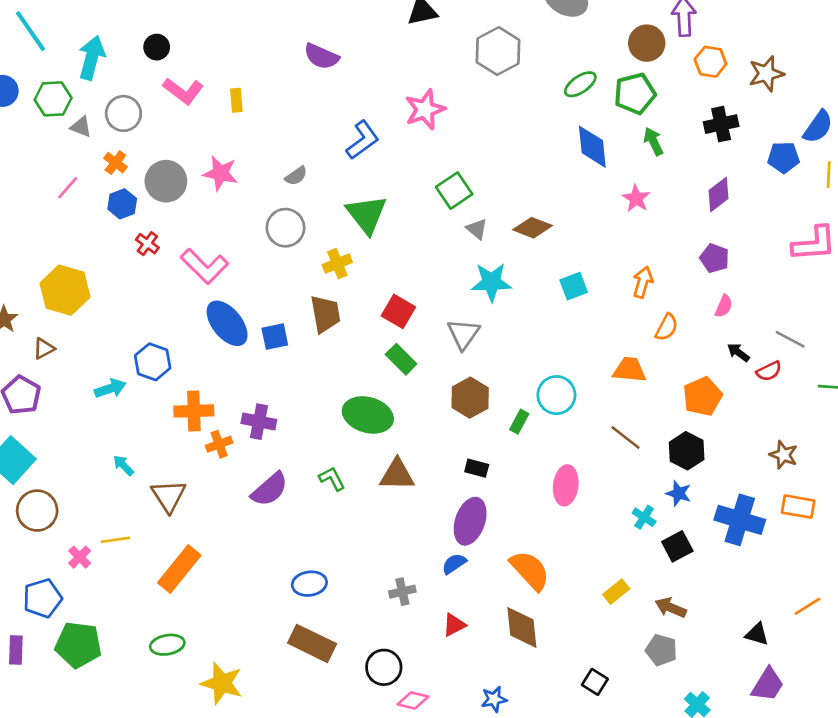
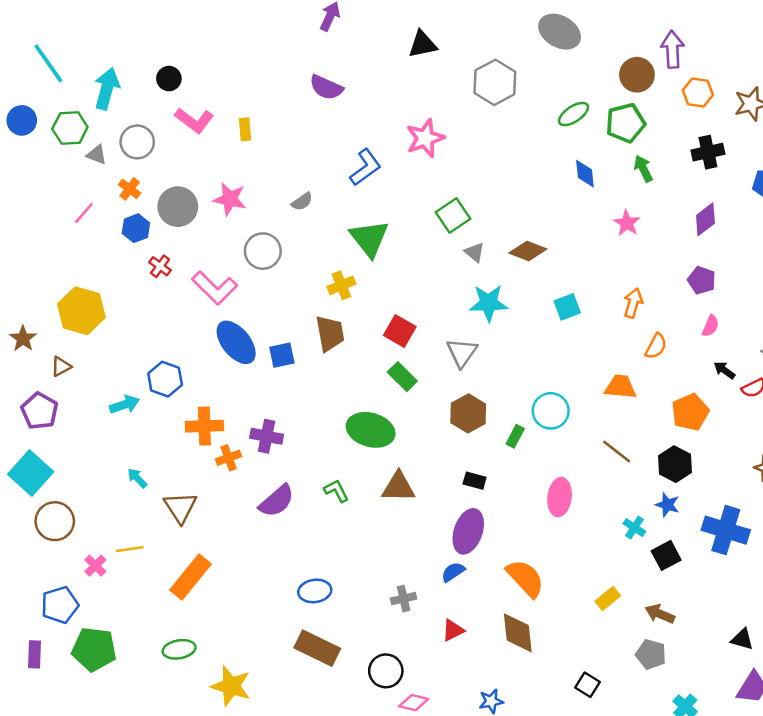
blue diamond: (592, 147) -> (585, 174), size x0.7
gray circle: (285, 228) -> (263, 251), moved

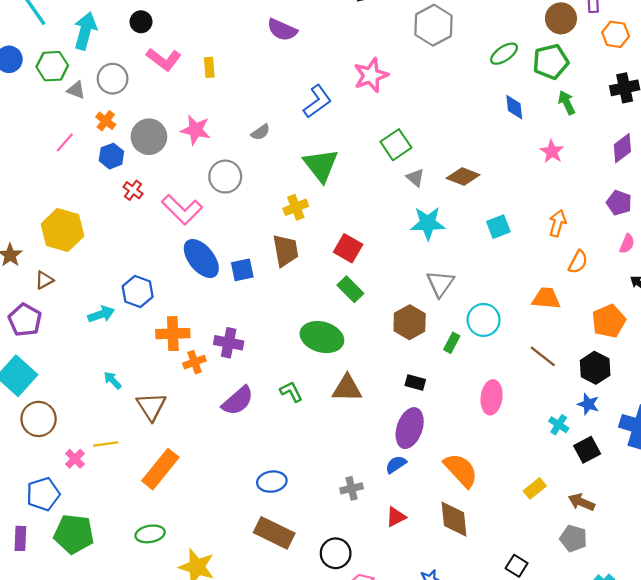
gray triangle: (462, 353) -> (440, 284), moved

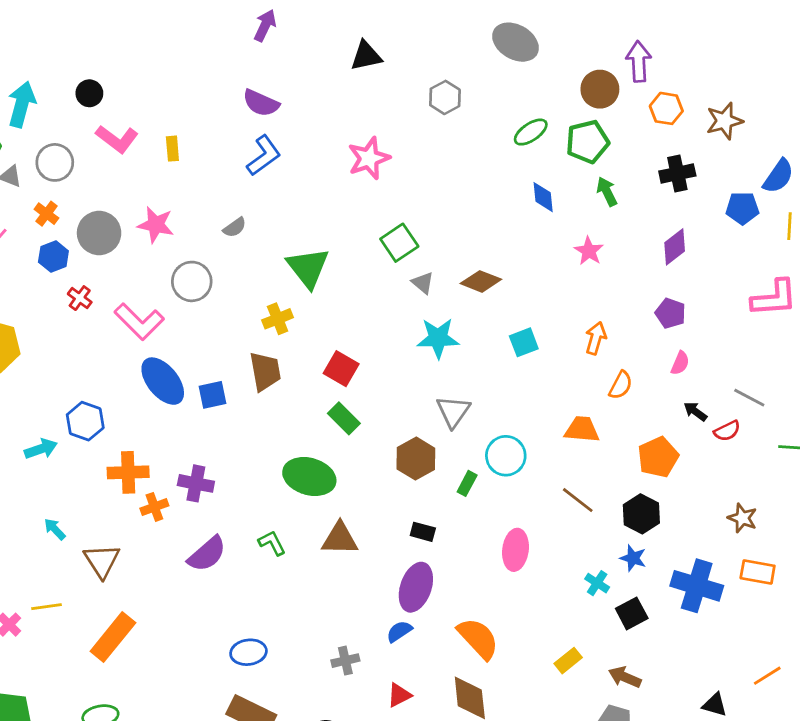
gray hexagon: (433, 25) -> (445, 97), size x0.7
blue L-shape: (317, 101) -> (264, 156), moved

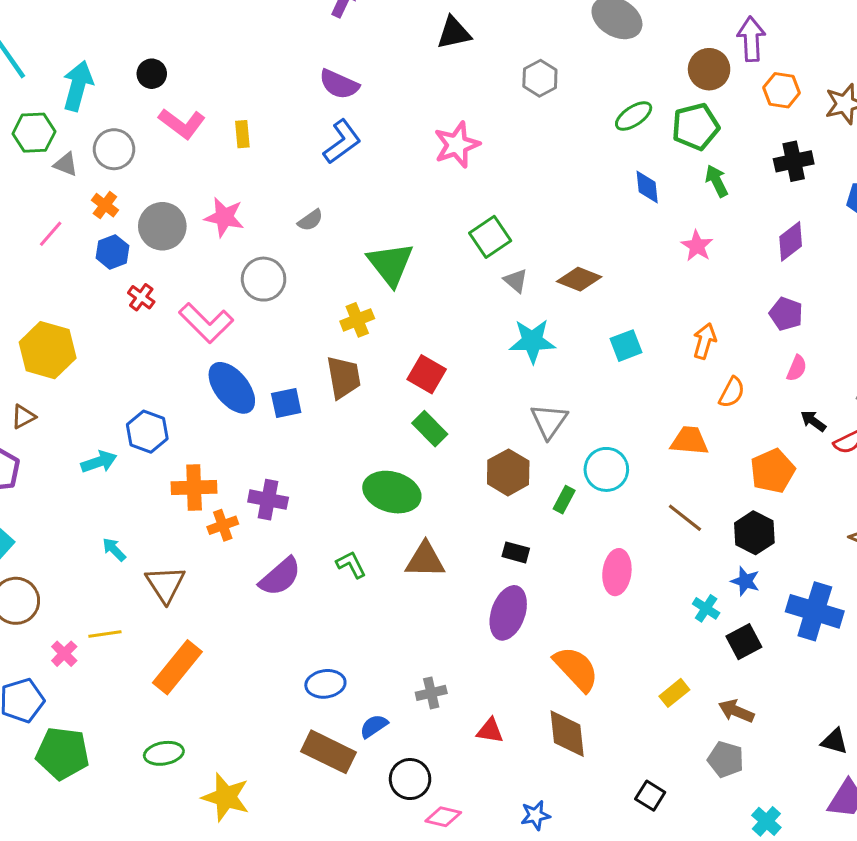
blue semicircle: (399, 631) -> (374, 726), moved
red triangle: (399, 695) -> (490, 731), turned 36

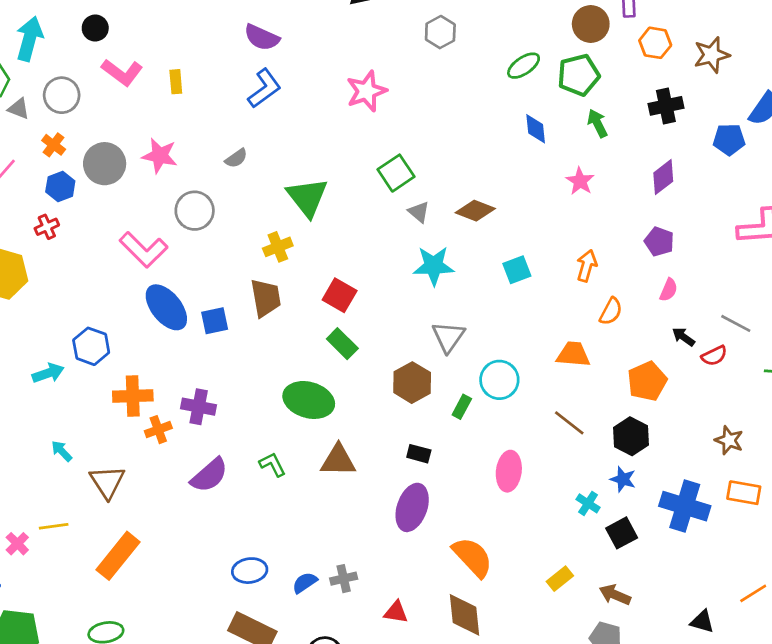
red cross: (141, 297) -> (47, 227), moved, turned 30
blue semicircle: (374, 726) -> (305, 583), moved

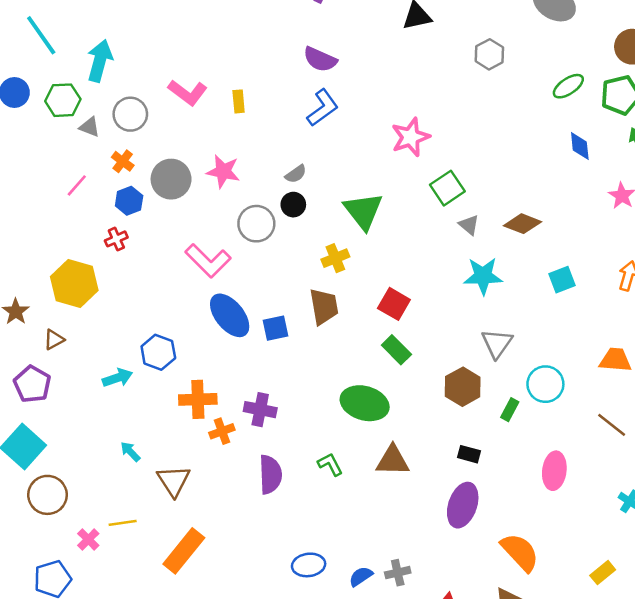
black circle: (95, 28) -> (293, 205), moved
pink star: (366, 91) -> (410, 137), moved
purple semicircle: (209, 475) -> (270, 475), turned -51

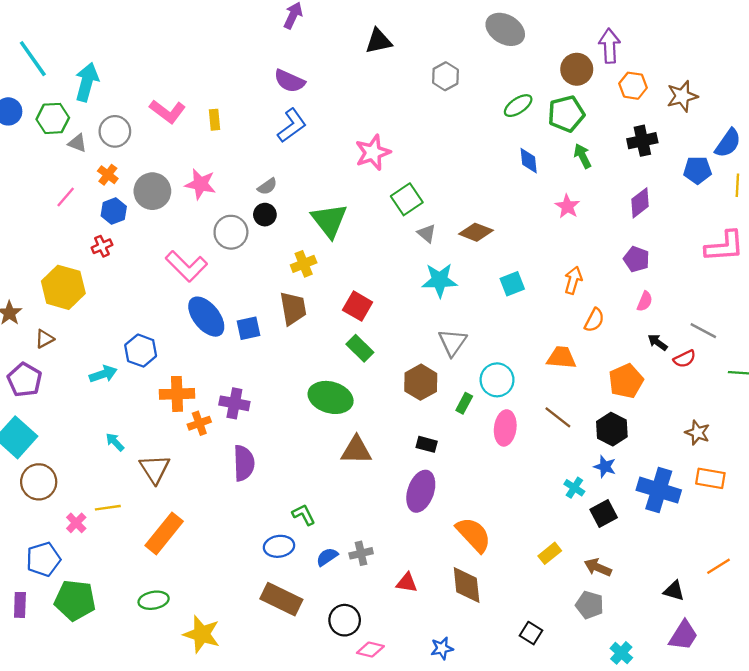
green L-shape: (330, 464) -> (304, 515), moved
pink ellipse: (554, 471) -> (505, 428), moved

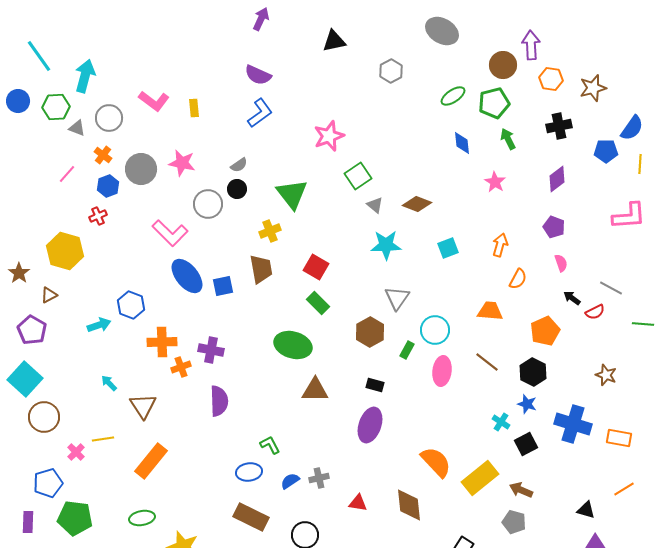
pink semicircle: (645, 301) -> (561, 263), turned -42
orange rectangle: (710, 478) -> (619, 438), moved
orange semicircle: (474, 535) -> (436, 462), moved
yellow rectangle: (550, 553) -> (480, 478), size x1.8

